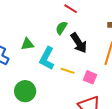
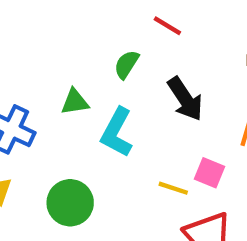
green semicircle: (61, 28) -> (126, 64), moved
yellow line: (68, 71) -> (173, 188), moved

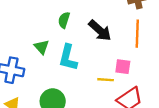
green triangle: (75, 102) -> (42, 47), turned -49

